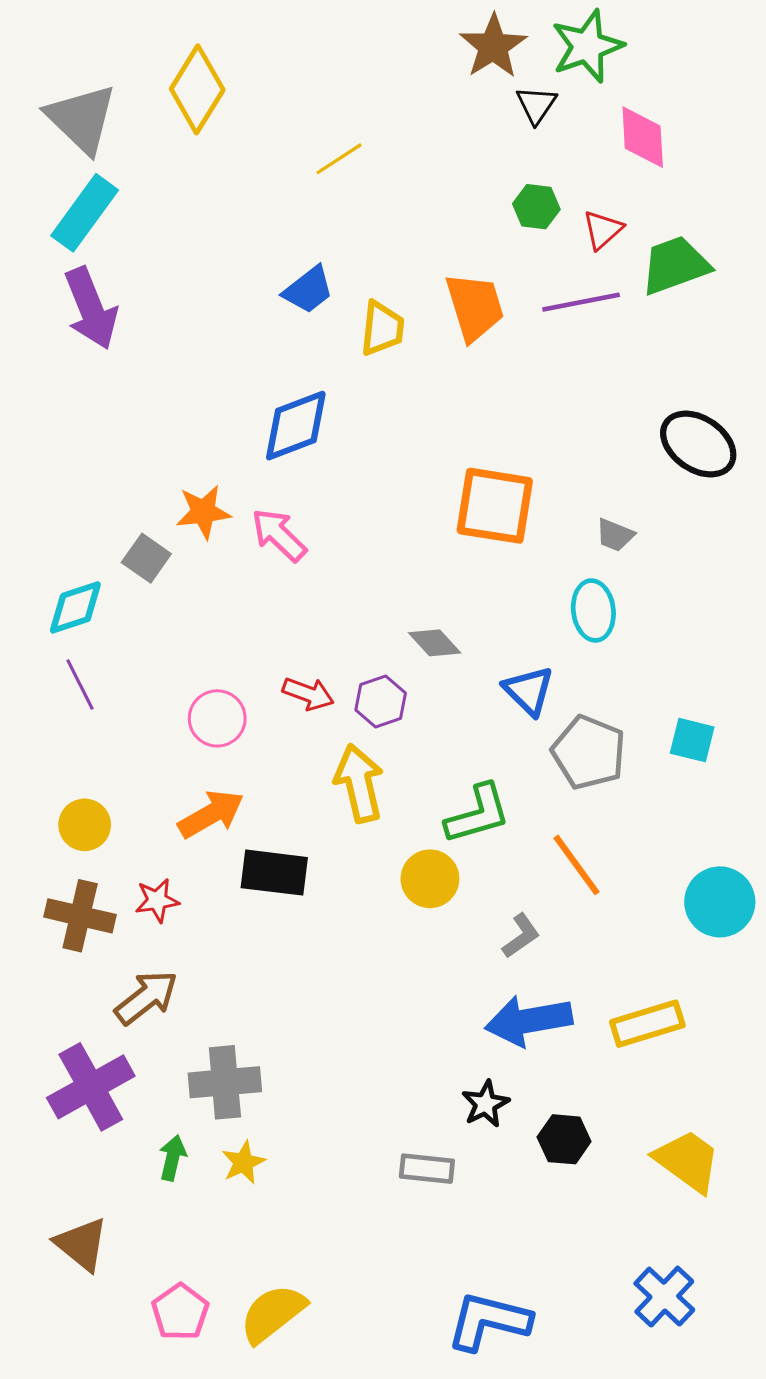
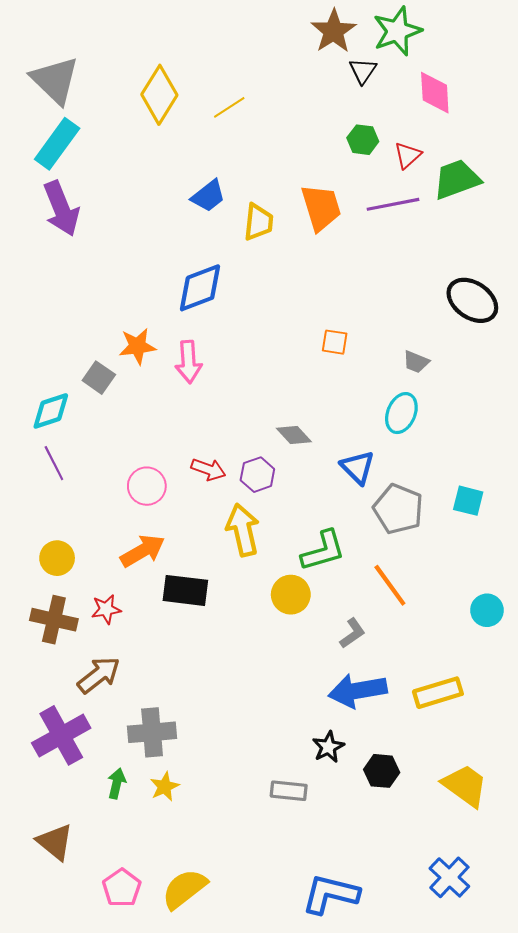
yellow diamond: (197, 89) -> (159, 95), moved
orange square: (495, 506) -> (335, 342), size x0.5
pink arrow: (279, 535) -> (189, 362), turned -138
cyan ellipse: (593, 611) -> (401, 413), turned 30
cyan circle: (720, 902) -> (487, 610), size x0.7

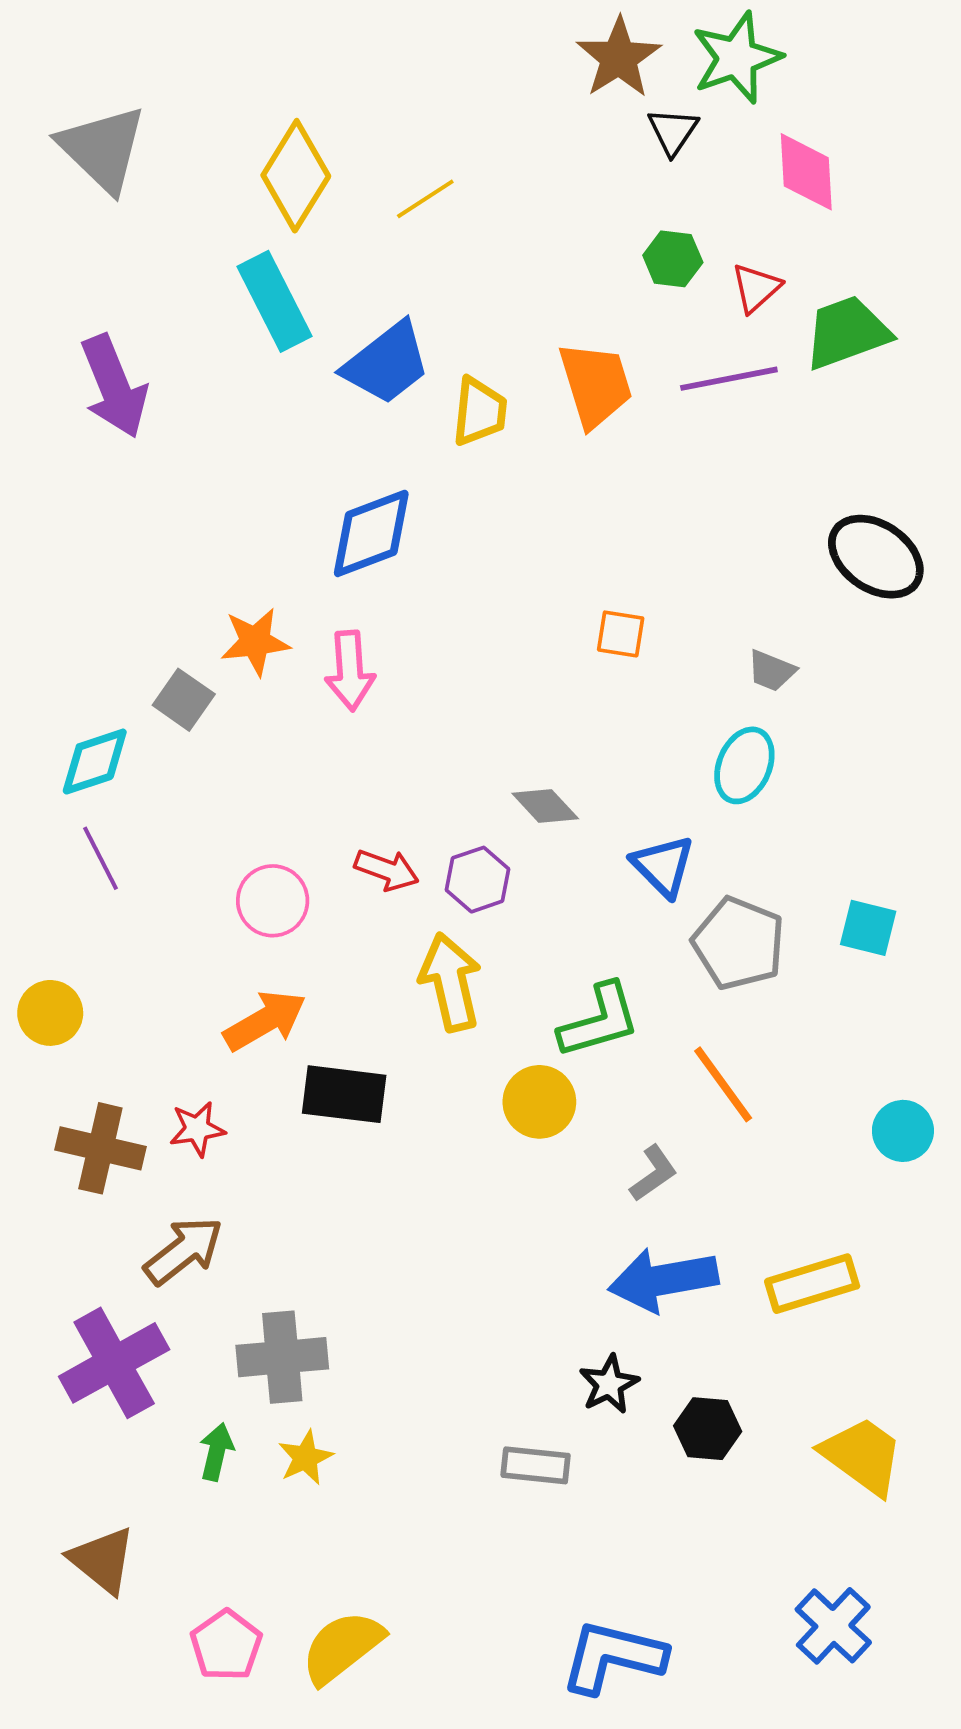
cyan rectangle: (57, 144) -> (275, 301), moved, turned -63
blue trapezoid: (208, 196) -> (387, 363), size x1.4
yellow circle: (57, 558) -> (50, 1013), moved

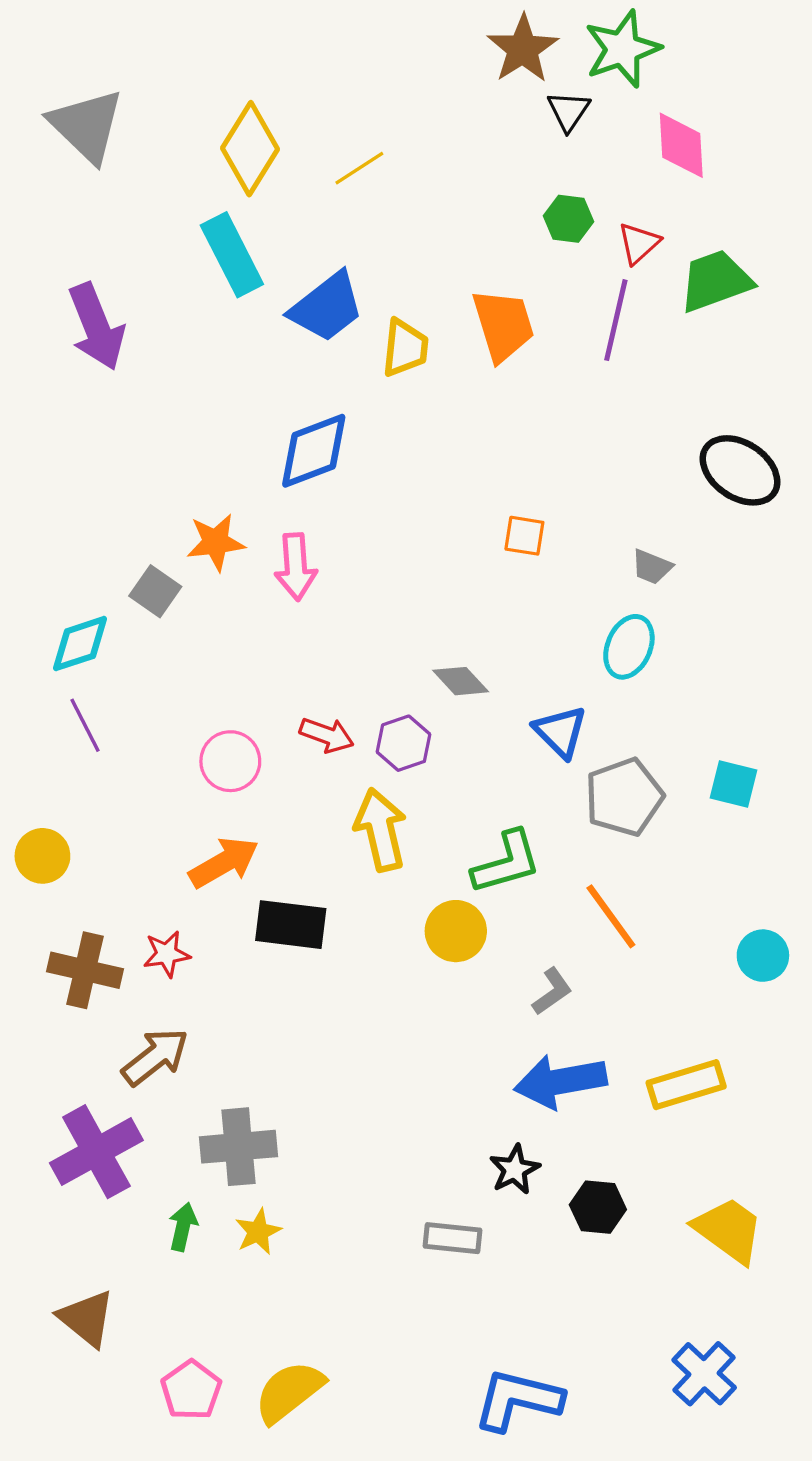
purple line: (729, 379) -> (616, 320), turned -66
gray pentagon: (739, 943) -> (624, 797), turned 30

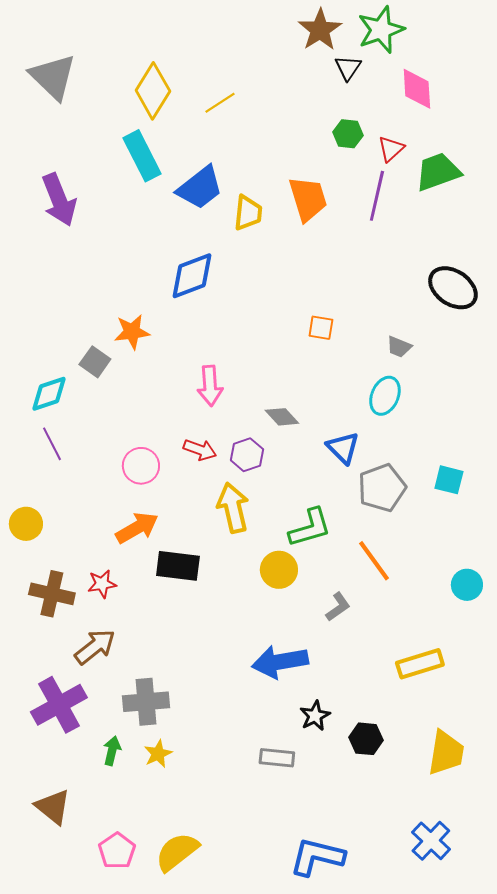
pink arrow: (296, 567) -> (210, 386), moved
blue arrow: (560, 1081) -> (280, 662), moved
yellow trapezoid: (729, 1230) -> (446, 753), turned 63

